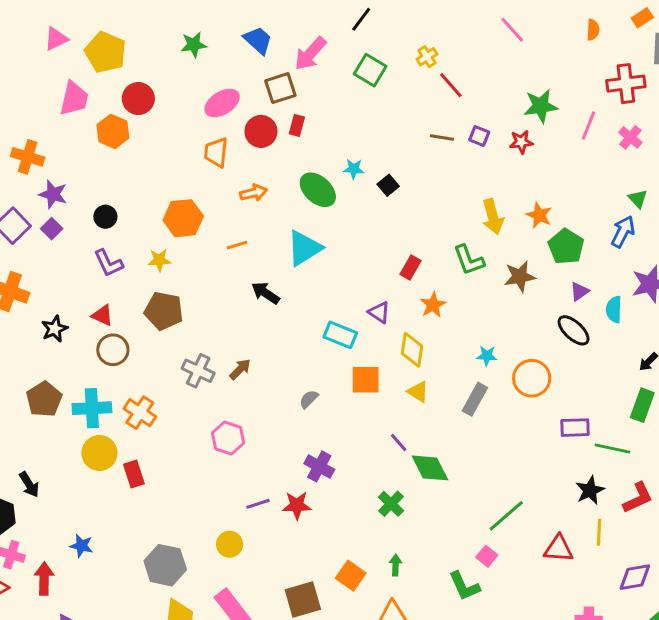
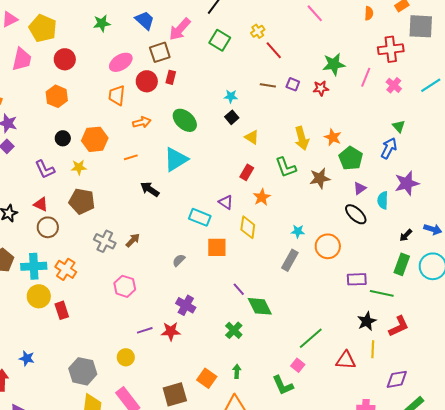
orange hexagon: (113, 131) -> (57, 96), moved
cyan star: (354, 169) -> (231, 96), moved
black circle: (105, 217) -> (63, 138), moved
yellow triangle: (418, 392) -> (252, 137), moved

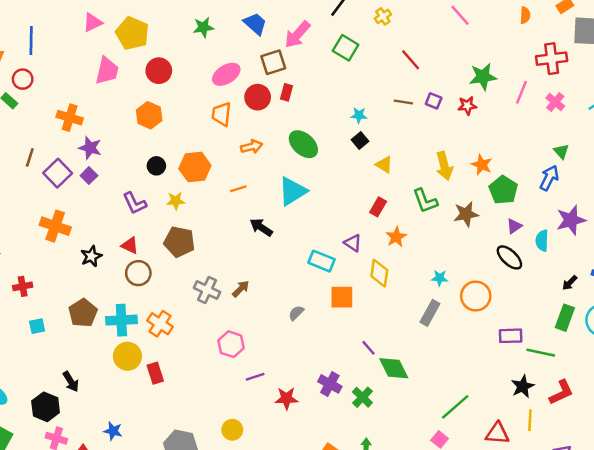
yellow cross: (258, 31) -> (383, 16), moved
purple cross: (186, 305) -> (330, 384), moved
purple line: (145, 330) -> (255, 377), moved

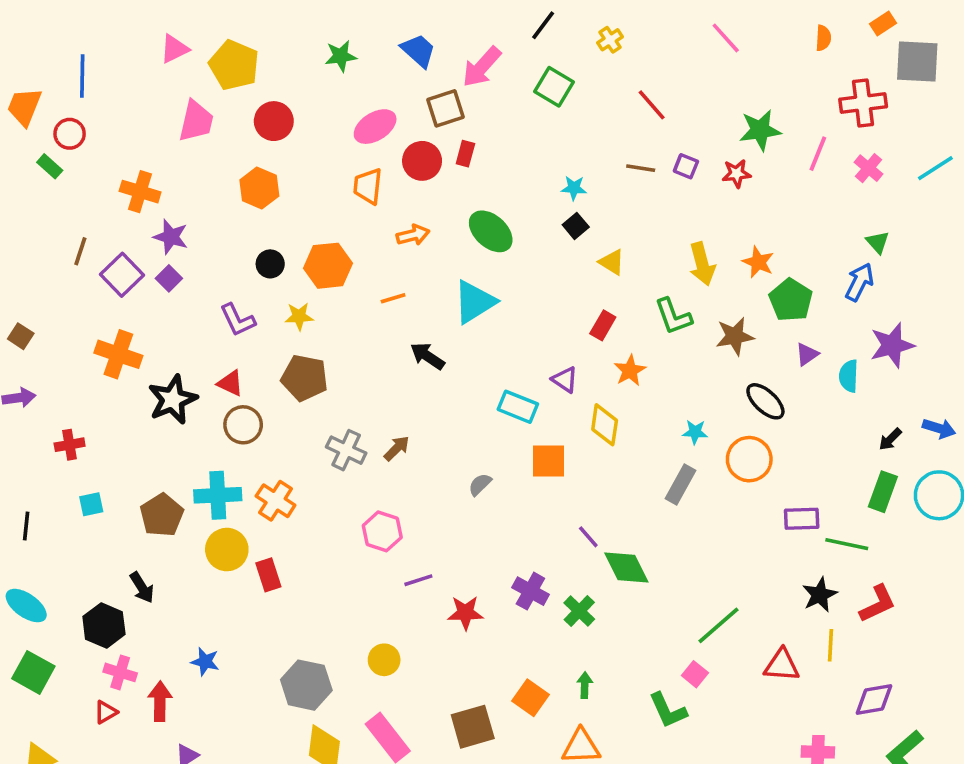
black star: (91, 256) -> (173, 399), size x1.5
black ellipse: (509, 257) -> (765, 401), moved
brown pentagon: (83, 313) -> (162, 515), moved

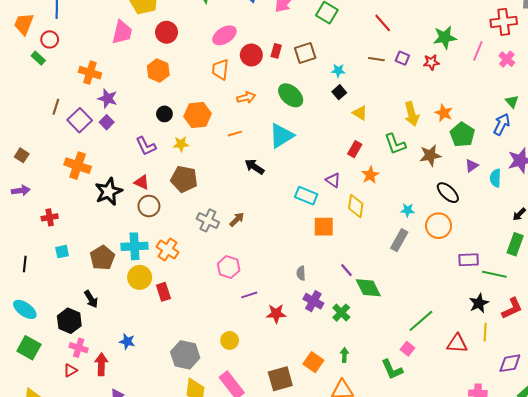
brown square: (446, 108) -> (305, 53), moved
gray semicircle: (480, 484) -> (301, 273), moved, turned -48

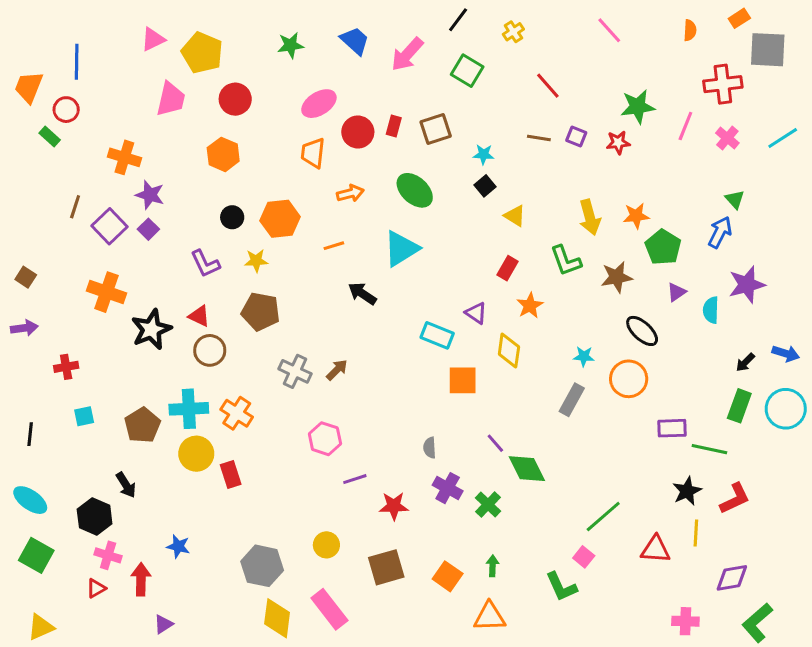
orange star: (444, 113) -> (636, 216), turned -30
brown square: (280, 379) -> (386, 567), moved

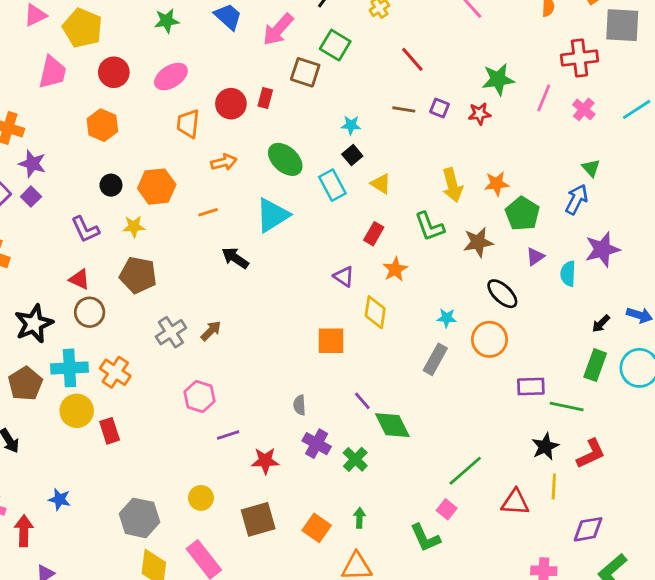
pink ellipse: (319, 104) -> (171, 77), moved
brown square: (436, 129) -> (305, 72), moved, turned 36
black star: (151, 329) -> (34, 324), moved
cyan rectangle: (437, 335) -> (332, 185), moved, turned 40
gray cross: (295, 371) -> (171, 332), turned 32

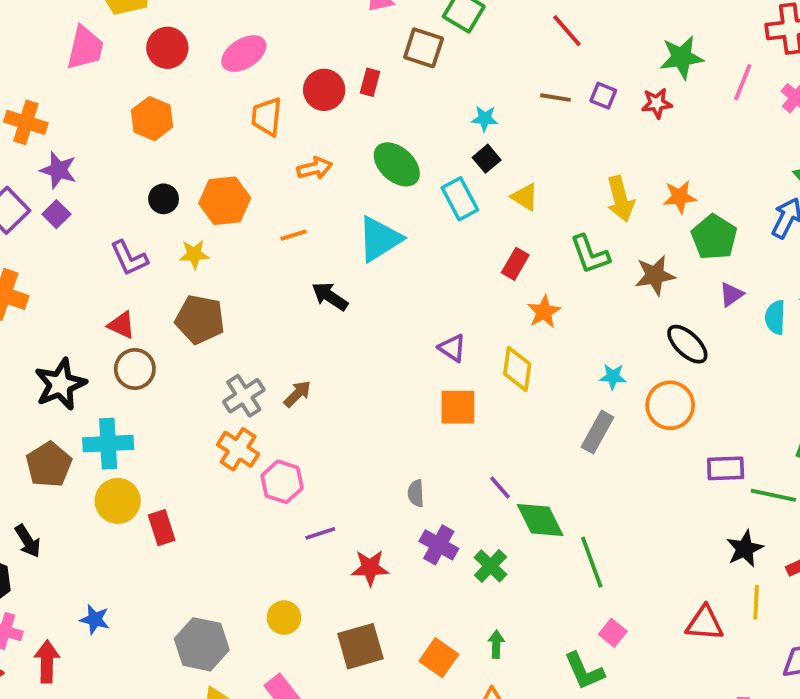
purple triangle: (344, 277) -> (452, 348), moved
orange cross: (115, 372) -> (238, 449), moved
green line: (465, 471) -> (592, 562), moved, turned -69

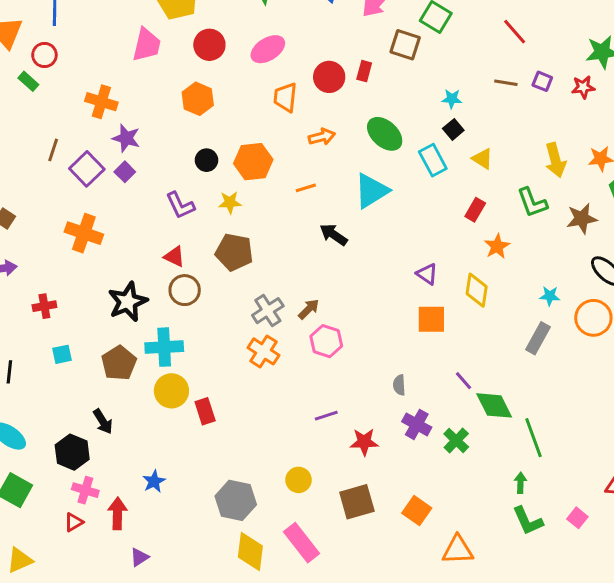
pink hexagon: (282, 482) -> (326, 341), moved
blue star: (95, 619) -> (154, 481), turned 30
pink square: (613, 633) -> (577, 518), moved
green arrow: (496, 644) -> (520, 483), moved

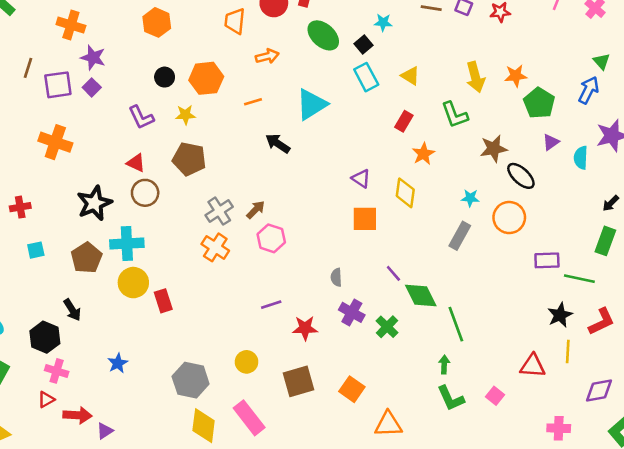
black square: (453, 129) -> (364, 45), moved
green ellipse: (385, 134) -> (323, 35), moved
purple square: (87, 169) -> (58, 85), turned 36
brown star: (582, 219) -> (494, 149), moved
red arrow: (117, 513) -> (77, 415), moved, turned 92

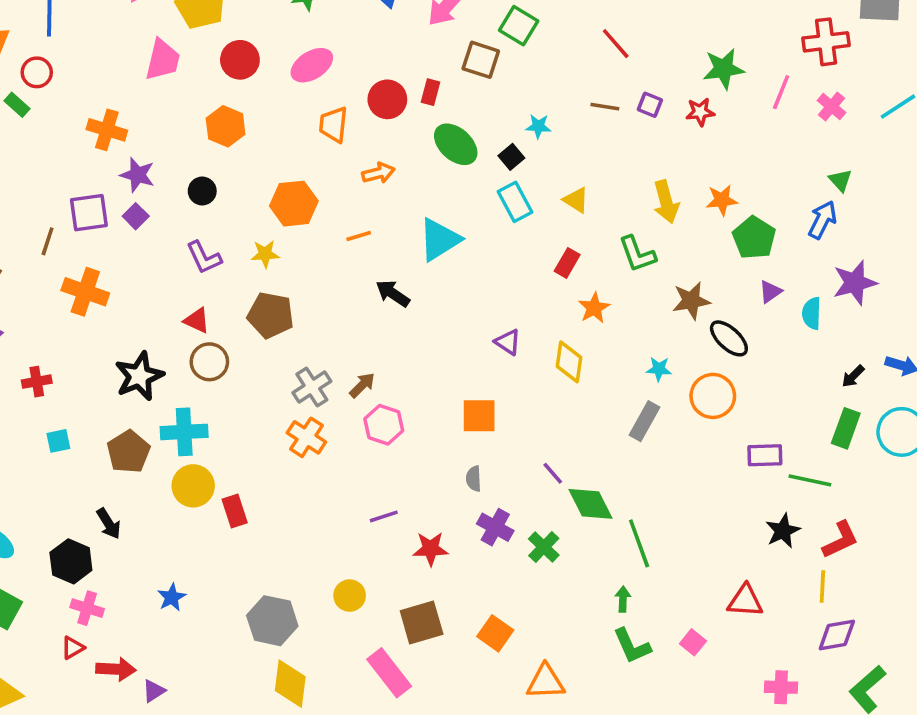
brown line: (28, 68) -> (48, 241), moved
black circle: (165, 77) -> (202, 191), moved
orange square: (365, 219) -> (479, 416), moved
yellow line: (568, 351) -> (822, 587), moved
pink rectangle: (249, 418) -> (389, 673), moved

